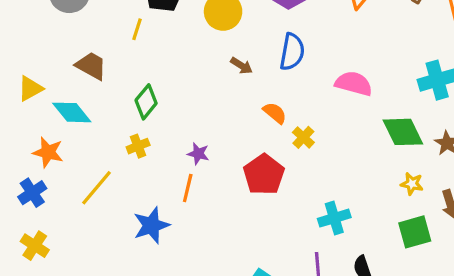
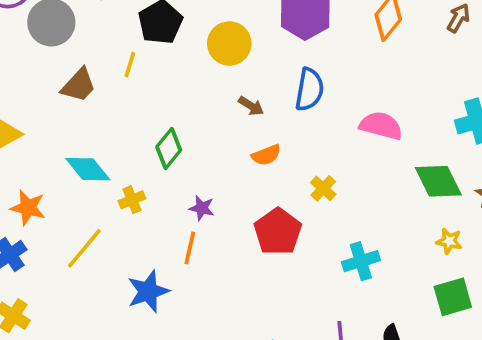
brown trapezoid: (91, 66) -> (79, 85), moved, turned 104
green diamond: (146, 102) -> (169, 149), moved
cyan diamond: (72, 112) -> (88, 169), moved
orange semicircle: (275, 113) -> (266, 155), moved, turned 120
cyan cross: (334, 218) -> (361, 261), moved

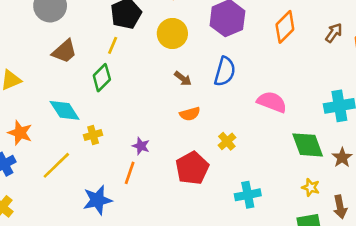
yellow line: (130, 65) -> (113, 45), moved
green diamond: (169, 149) -> (102, 78), moved

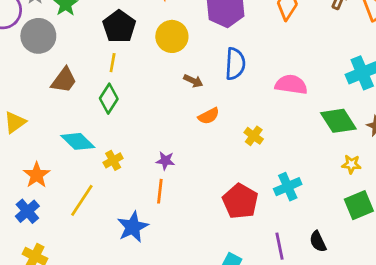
orange star: (20, 133) -> (37, 175), turned 30
red pentagon: (192, 168) -> (240, 201), moved

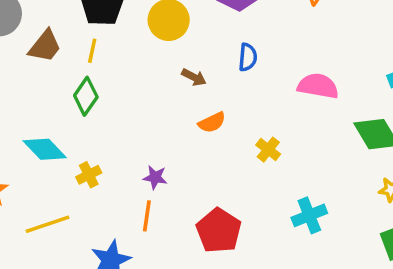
blue semicircle: (235, 64) -> (248, 57), size x0.7
brown trapezoid: (64, 80) -> (45, 46), moved
yellow line: (82, 200) -> (47, 224), turned 36
red pentagon: (240, 201) -> (219, 231), moved

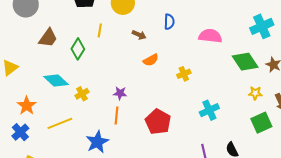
brown trapezoid: (45, 46) -> (48, 38), moved
yellow line: (92, 51) -> (100, 30), moved
yellow cross: (268, 150) -> (184, 74), turned 32

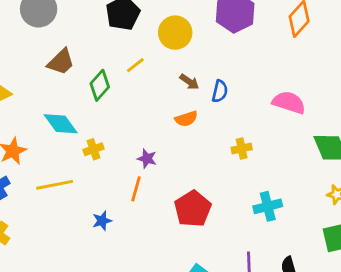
blue semicircle: (169, 22) -> (220, 91), moved
yellow line: (100, 30) -> (135, 65), turned 32
orange semicircle: (151, 60) -> (186, 119), moved
blue star: (97, 142) -> (102, 221), size x0.6

